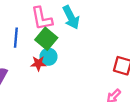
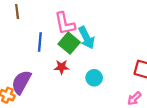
cyan arrow: (71, 17) -> (87, 38), moved
cyan circle: (48, 57) -> (94, 78), moved

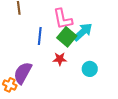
cyan arrow: (87, 38) -> (83, 32), turned -105

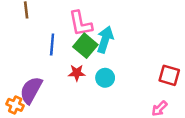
cyan arrow: (83, 32) -> (105, 40), turned -30
cyan circle: (90, 69) -> (105, 78), moved

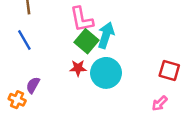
blue line: (52, 44) -> (24, 40), moved, turned -35
cyan circle: (105, 78) -> (106, 73), size x1.6
purple semicircle: (31, 90) -> (33, 85), size x0.6

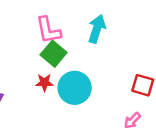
cyan arrow: (106, 35) -> (97, 29), moved

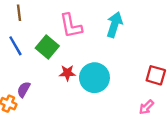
green square: (54, 54) -> (47, 47), moved

